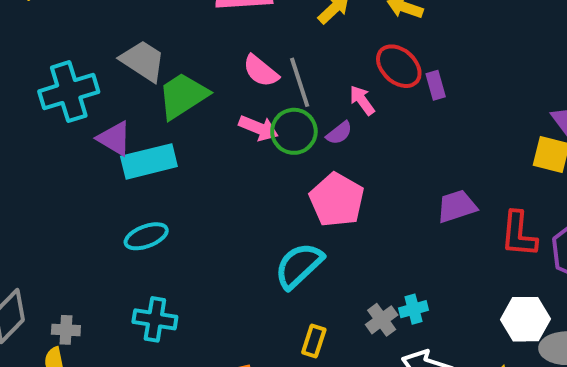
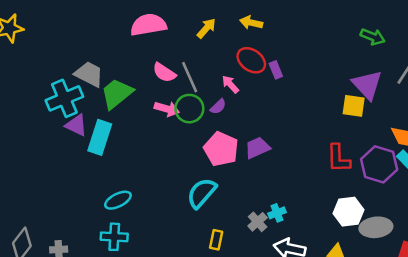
cyan cross: (69, 92) -> (64, 98), moved
cyan rectangle: (149, 161) -> (100, 137), turned -52
purple trapezoid: (457, 206) -> (257, 148), moved
cyan ellipse: (146, 236) -> (118, 200), moved

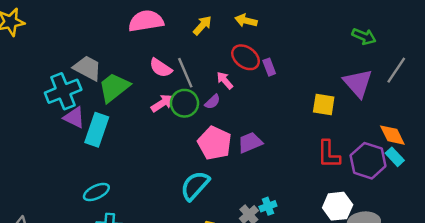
yellow square: (354, 106) -> (324, 104), moved
pink arrow: (167, 109) -> (162, 103), turned -50
cyan ellipse: (118, 200) -> (96, 192), moved

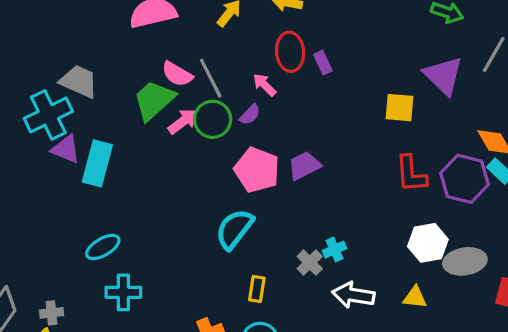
red ellipse: (246, 57) -> (290, 52), turned 52
green trapezoid: (114, 87) -> (154, 100), moved

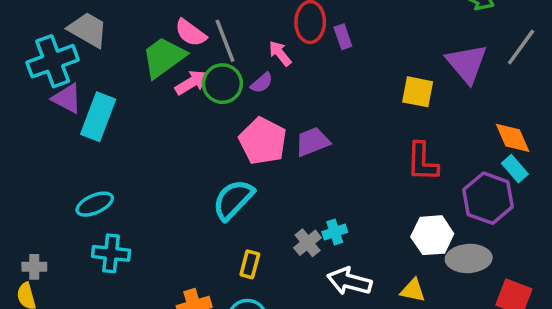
purple hexagon: (465, 179) -> (488, 198), moved

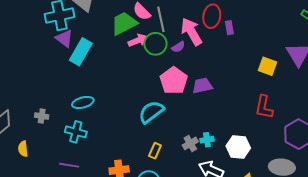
pink arrow: (280, 53) -> (191, 32), size x1.8
cyan ellipse: (95, 204) -> (83, 102), moved
white hexagon: (432, 235) -> (238, 147), moved
gray cross: (34, 267) -> (42, 116), moved

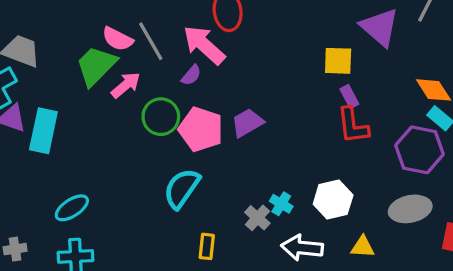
purple rectangle: (229, 28) -> (349, 97), moved
green circle: (155, 44) -> (161, 117), moved
cyan cross: (207, 140) -> (281, 204), turned -32

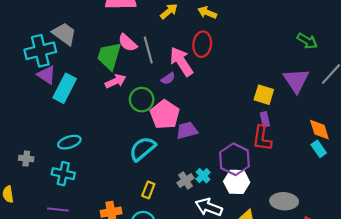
green trapezoid: (96, 66) -> (109, 56), turned -44
pink arrow: (126, 85) -> (115, 81), moved
purple trapezoid: (247, 123) -> (187, 130), moved
purple hexagon: (419, 150) -> (234, 159), moved

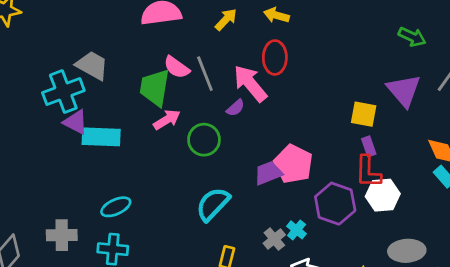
cyan rectangle: (65, 88) -> (101, 137), turned 72
pink pentagon: (165, 114) -> (293, 164), moved
gray cross: (26, 159) -> (62, 235), size x1.5
white hexagon: (237, 182) -> (383, 195), moved

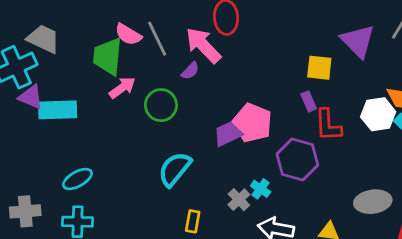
purple rectangle: (369, 146) -> (309, 101), moved
white hexagon: (383, 195) -> (378, 114), moved

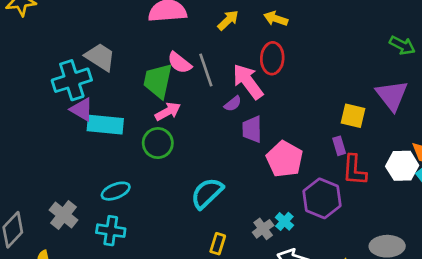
green circle: (161, 105) -> (158, 143), moved
purple trapezoid: (228, 134) -> (252, 129), moved, turned -72
gray cross: (25, 211) -> (63, 215), turned 36

